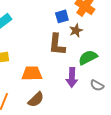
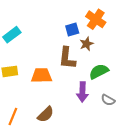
orange trapezoid: (32, 73) -> (42, 76), moved

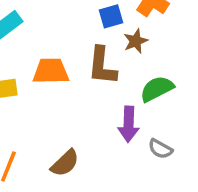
orange trapezoid: (42, 76) -> (51, 71), moved
gray semicircle: (108, 100) -> (160, 149), moved

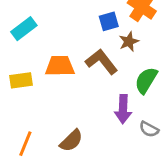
brown L-shape: (102, 66) -> (102, 62), turned 136
green semicircle: (157, 89) -> (146, 80), turned -32

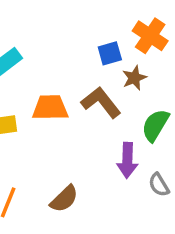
gray semicircle: (149, 129) -> (159, 185), turned 30

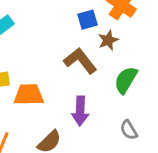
orange trapezoid: (50, 108) -> (29, 95), moved
purple arrow: (127, 160) -> (80, 111), moved

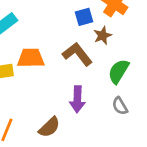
orange trapezoid: (29, 95) -> (31, 58), moved
gray semicircle: (129, 130) -> (120, 106), moved

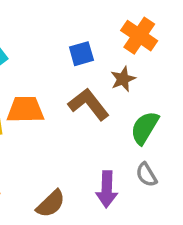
blue square: (84, 17) -> (81, 54), moved
purple arrow: (77, 99) -> (107, 189), moved

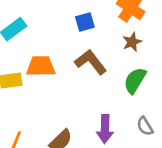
brown star: (123, 79) -> (132, 42), moved
gray semicircle: (146, 175) -> (145, 126), moved

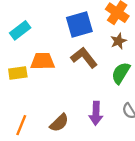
blue square: (85, 22) -> (79, 24), size x1.6

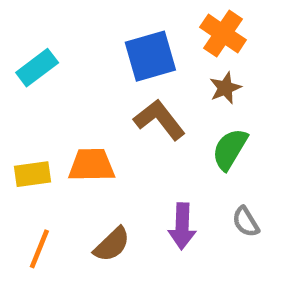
orange trapezoid: (43, 61) -> (92, 165), moved
yellow rectangle: (18, 73) -> (33, 174), moved

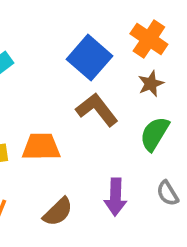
blue square: (150, 56) -> (89, 58), turned -33

